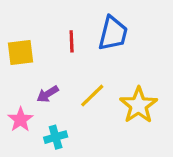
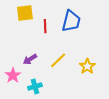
yellow square: (20, 53) -> (25, 13), moved
yellow star: (139, 105) -> (87, 66), size x0.7

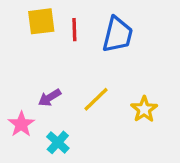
red line: (45, 26) -> (74, 30), moved
cyan cross: (35, 86) -> (58, 142), turned -32

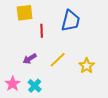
red line: (74, 30) -> (42, 31), moved
pink star: (21, 124) -> (13, 84), moved

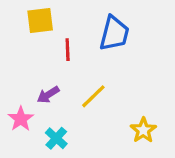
yellow star: (87, 66) -> (143, 130), moved
pink star: (13, 84) -> (21, 119), moved

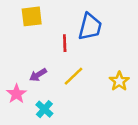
red line: (68, 50) -> (65, 43), moved
yellow star: (143, 130) -> (119, 81), moved

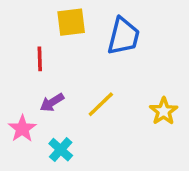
yellow square: (32, 16) -> (71, 22), moved
red line: (65, 43) -> (40, 59), moved

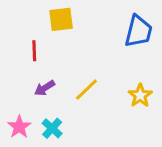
blue trapezoid: (123, 36) -> (139, 31), moved
pink star: (22, 129) -> (19, 127), moved

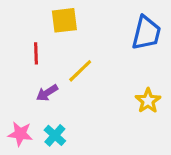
yellow line: (86, 90) -> (80, 71), moved
pink star: (19, 127) -> (20, 134), turned -30

